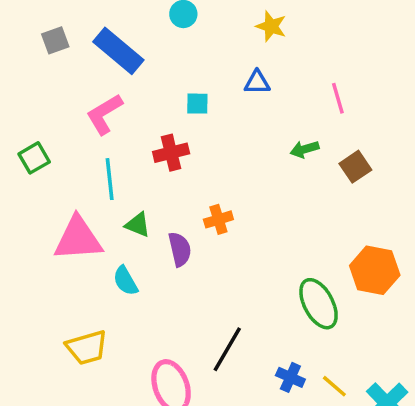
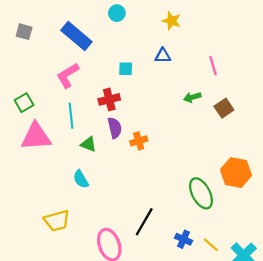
gray square: (55, 40) -> (24, 32), moved, turned 35
pink triangle: (78, 239) -> (36, 137), moved
purple semicircle: (180, 249) -> (115, 128), moved

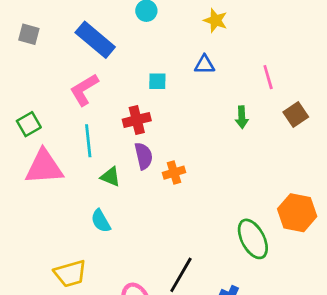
green arrow: (192, 97) -> (242, 117), turned -77
brown square: (224, 108) -> (296, 114), moved

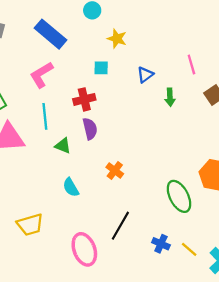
yellow star: (216, 20) -> (117, 39), moved
blue triangle: (204, 65) -> (145, 75), moved, turned -36
orange cross: (174, 173) -> (115, 170), moved, turned -36
cyan semicircle: (101, 221) -> (71, 187), moved

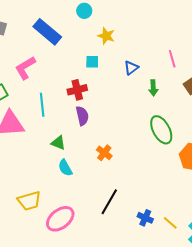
pink L-shape: (41, 75) -> (25, 68), moved
green triangle: (63, 146) -> (58, 143), moved
green ellipse: (179, 196) -> (161, 130), moved
pink ellipse: (84, 249) -> (60, 219), moved, turned 72

